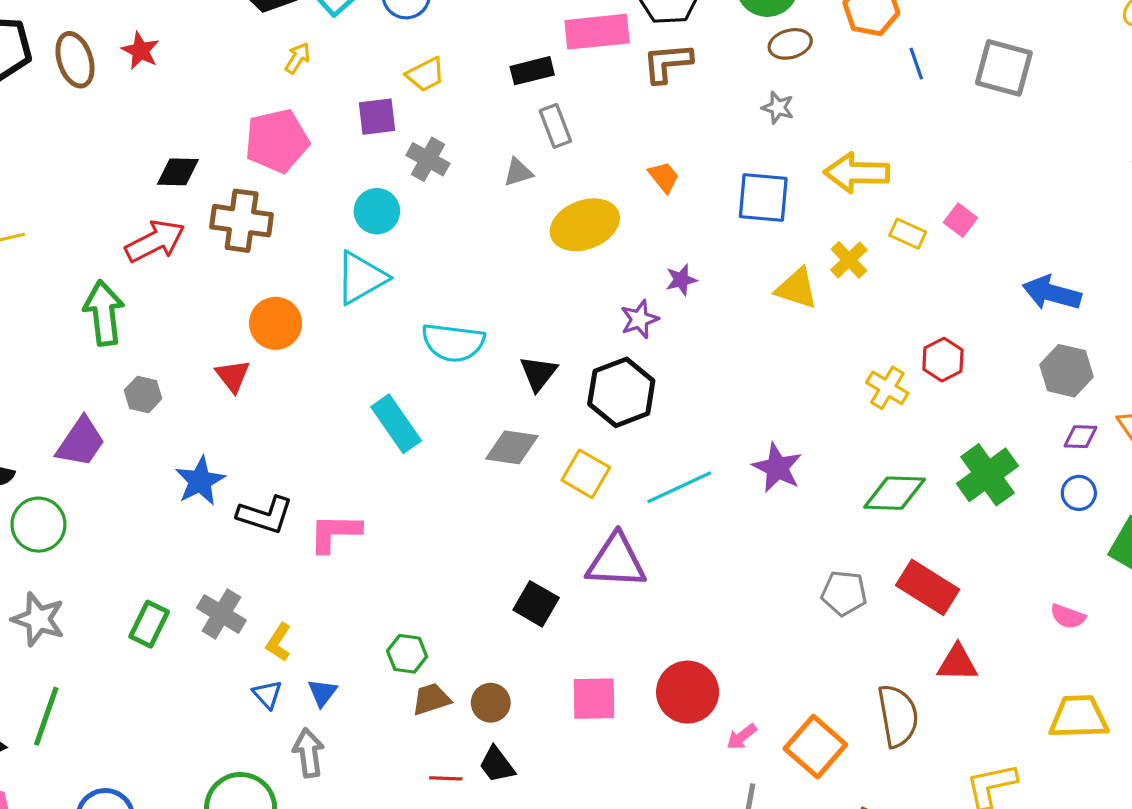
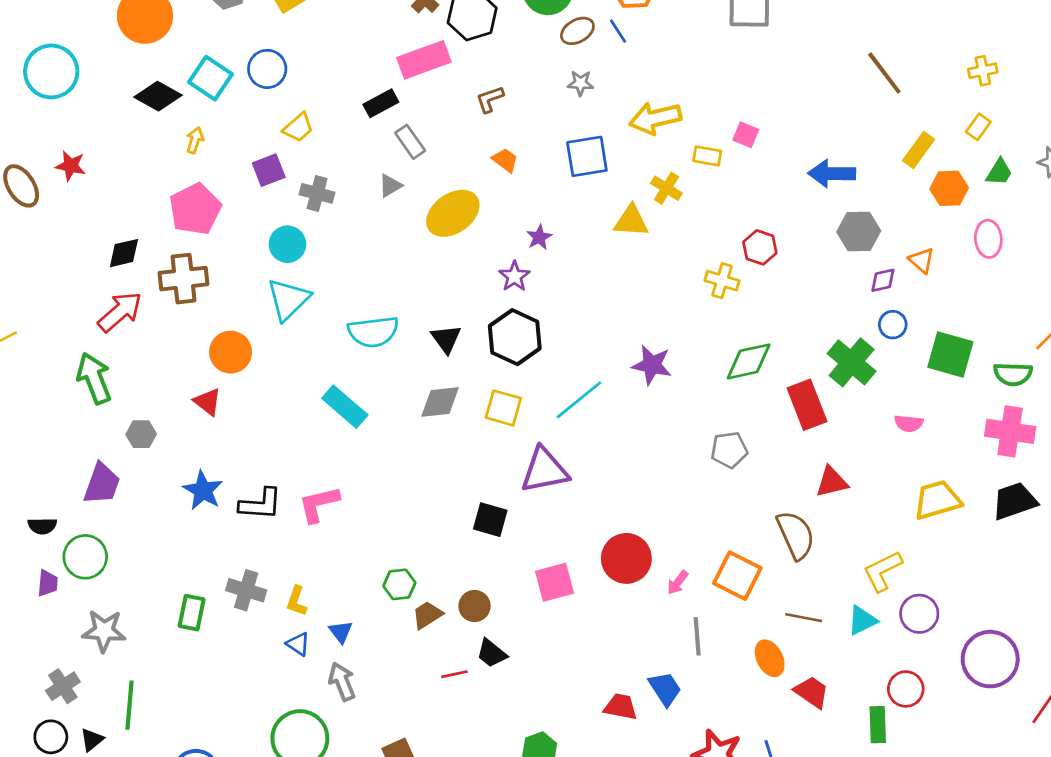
brown L-shape: (667, 63) -> (490, 99), moved, size x0.7
blue line: (916, 63) -> (618, 31), moved
green cross: (987, 475) -> (852, 362), moved
red rectangle: (928, 587) -> (807, 405), moved, turned 51

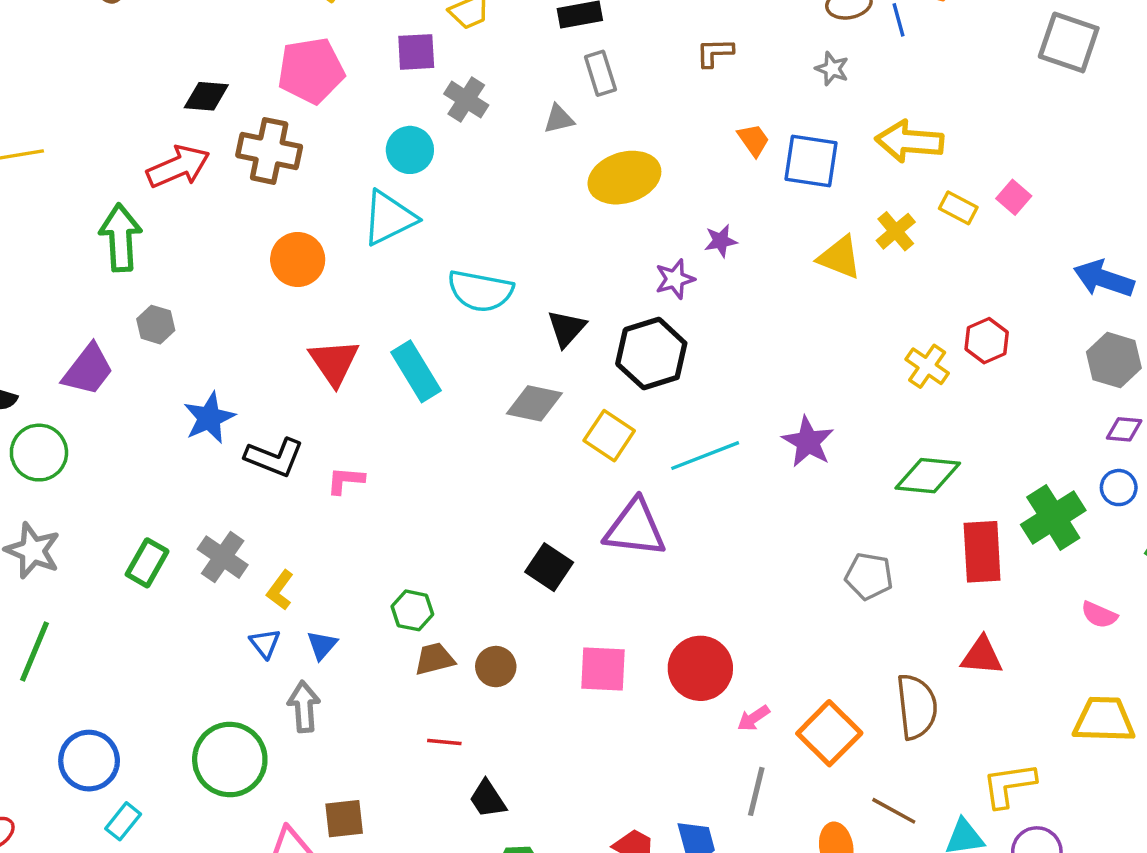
orange trapezoid: (505, 160) -> (753, 140), moved
red triangle: (208, 402) -> (334, 362), moved, size x1.4
pink L-shape: (319, 504) -> (345, 480), size x0.7
black trapezoid: (492, 653) -> (488, 799), moved

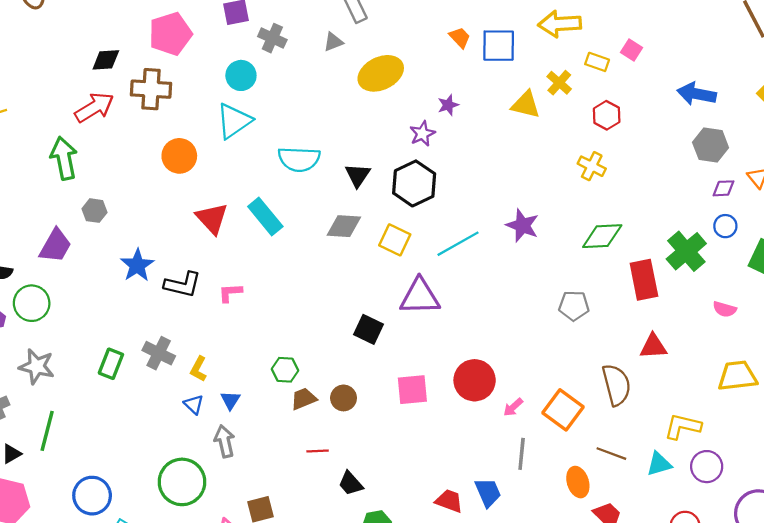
red hexagon: (987, 341) -> (607, 115), moved
yellow L-shape: (1009, 785) -> (683, 426), turned 30

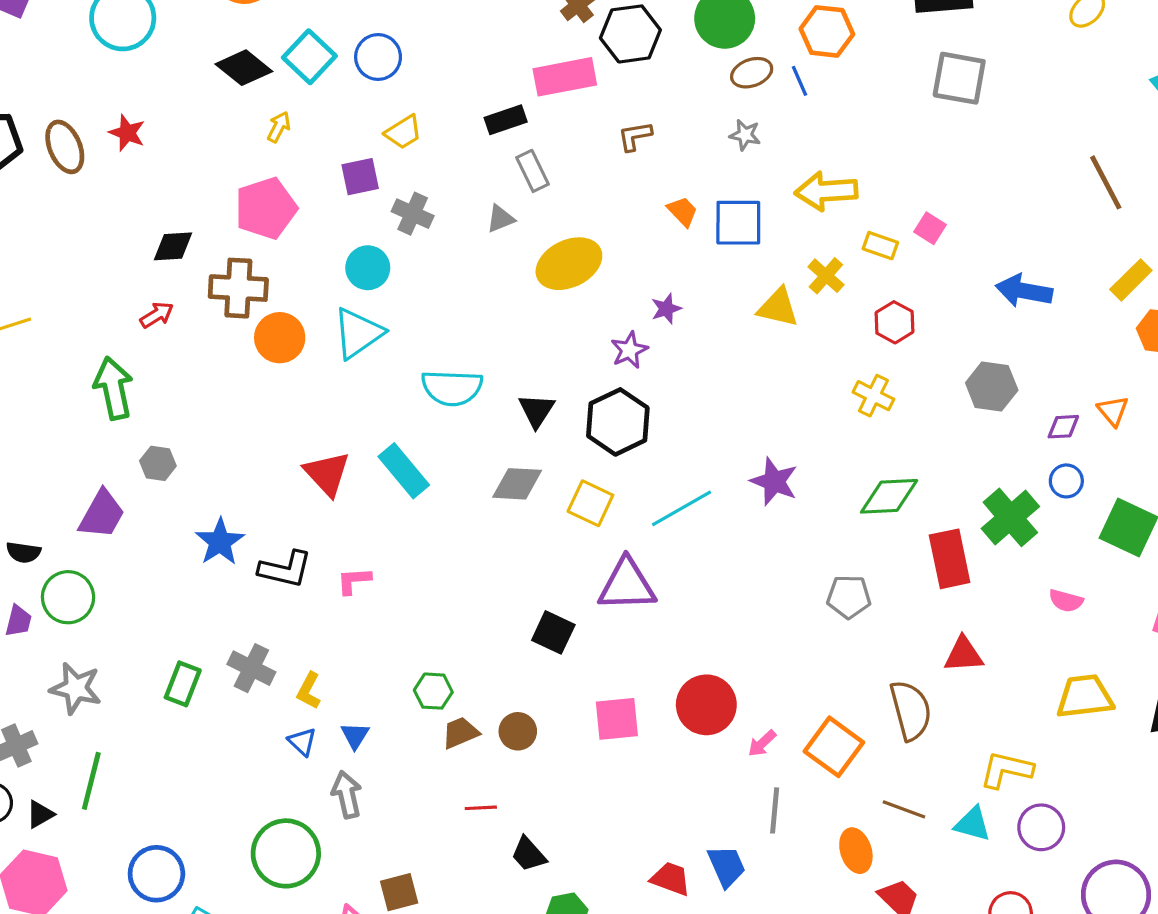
red arrow: (94, 107) -> (157, 315), size x0.6
gray hexagon: (711, 145) -> (992, 386), moved
orange circle: (179, 156) -> (280, 338), moved
cyan triangle: (659, 464) -> (973, 824), turned 32

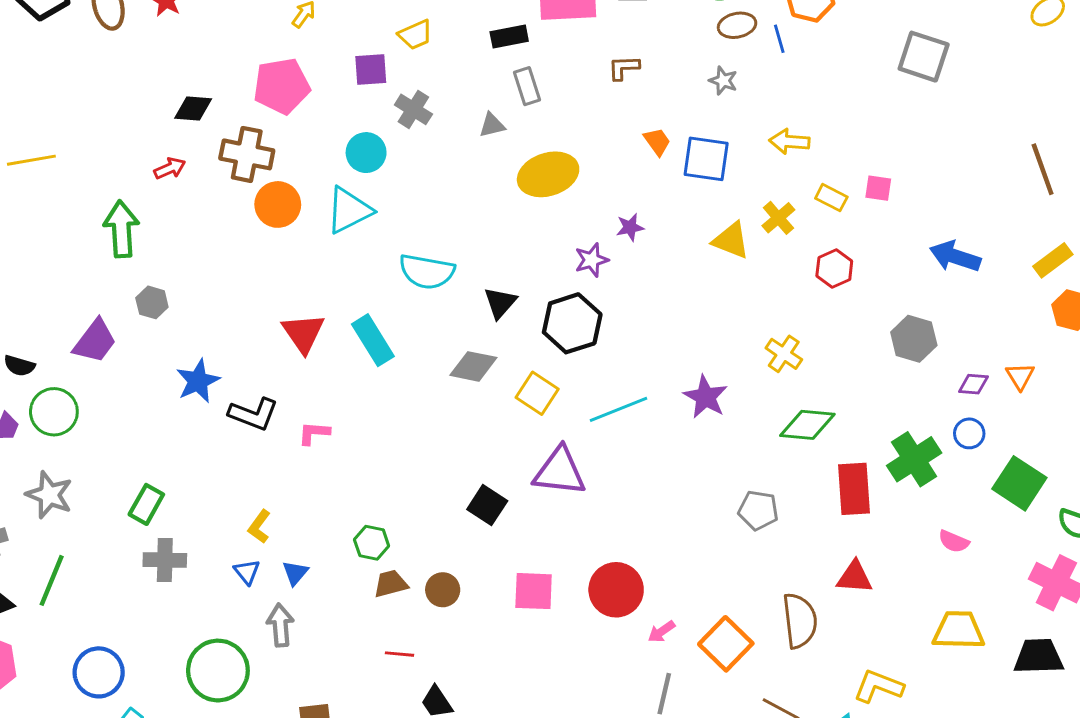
yellow arrow: (826, 191) -> (789, 142), size x0.7
pink square: (930, 228) -> (878, 188), turned -32
yellow cross: (873, 396) -> (784, 354), moved
gray cross: (251, 668) -> (165, 560), moved, turned -33

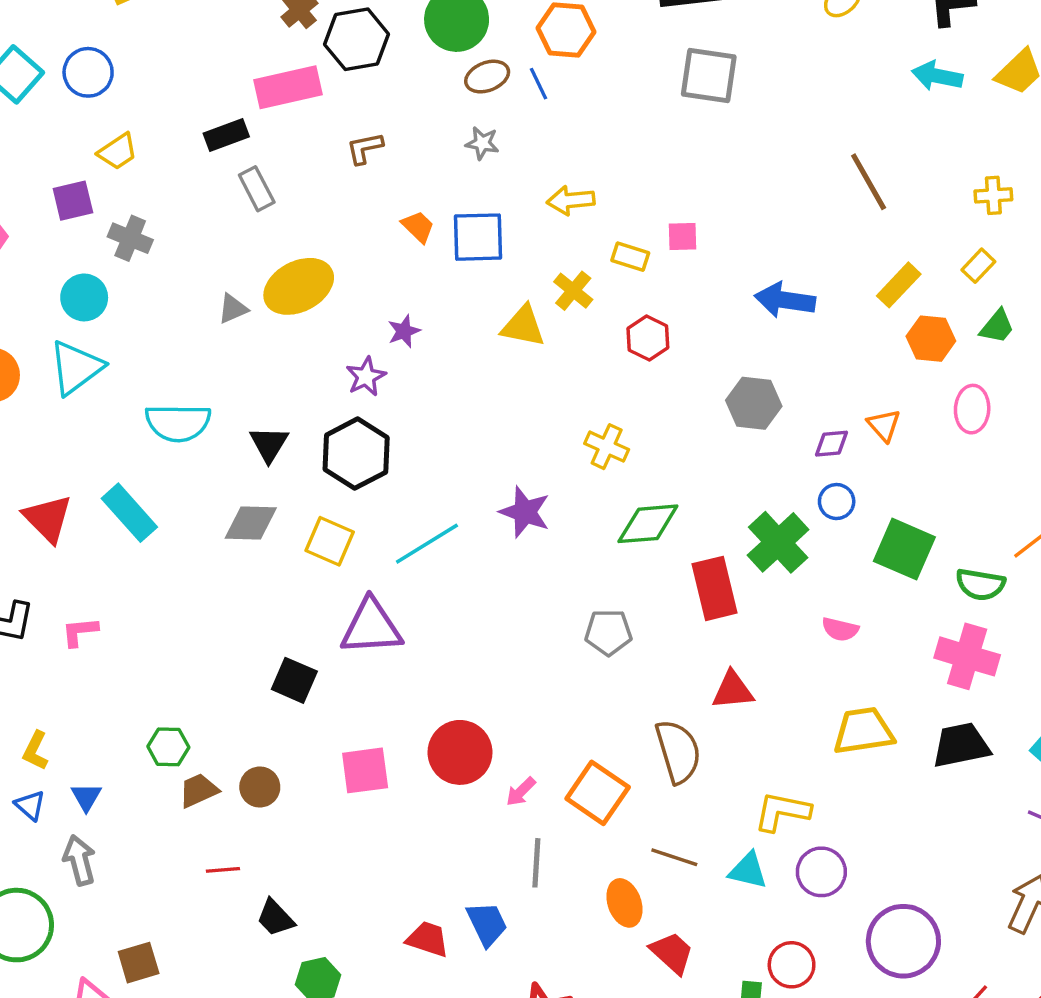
gray triangle: (492, 125) -> (233, 309), moved

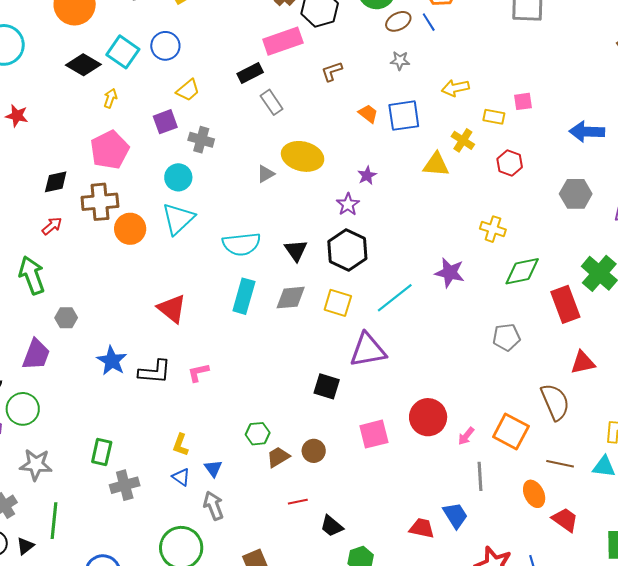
yellow ellipse: (299, 286) -> (303, 156), turned 48
cyan rectangle: (129, 513) -> (244, 296), moved, turned 64

